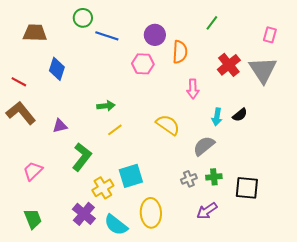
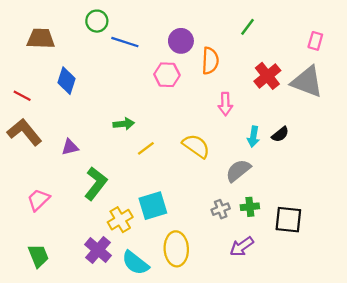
gray triangle: (263, 70) -> (307, 82), turned -36
yellow line: (115, 130) -> (146, 148), moved

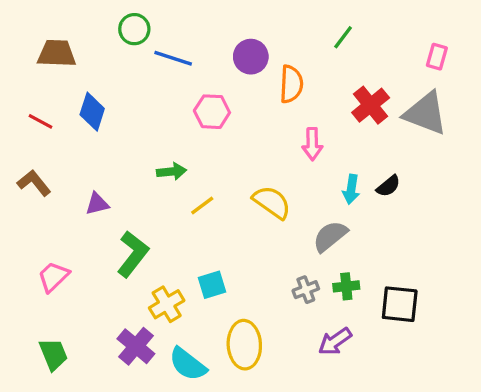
pink hexagon: (167, 75) -> (212, 112), moved
red line: (22, 96) -> (40, 121), moved
brown L-shape: (24, 132) -> (34, 183), size x0.7
cyan square: (153, 206) -> (212, 285), size x0.7

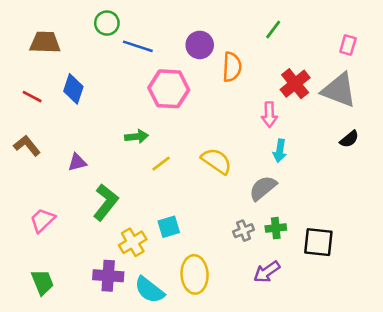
pink hexagon: (212, 112) -> (169, 89), size x1.4
pink arrow: (312, 144) -> (269, 115), moved
black semicircle: (388, 186) -> (349, 139), moved
purple cross: (136, 346) -> (108, 276), turned -36

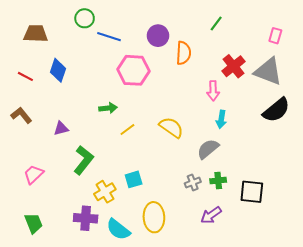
black semicircle: (349, 139) -> (276, 110), size x1.8

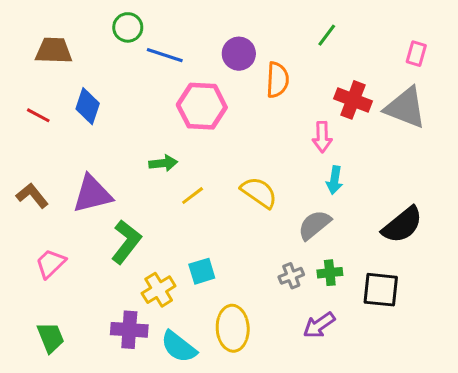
red cross: (233, 66) -> (353, 100), turned -30
black semicircle: (276, 110) -> (402, 225), moved
brown L-shape: (21, 115) -> (32, 196), moved
purple triangle: (61, 128) -> (92, 194), size x1.8

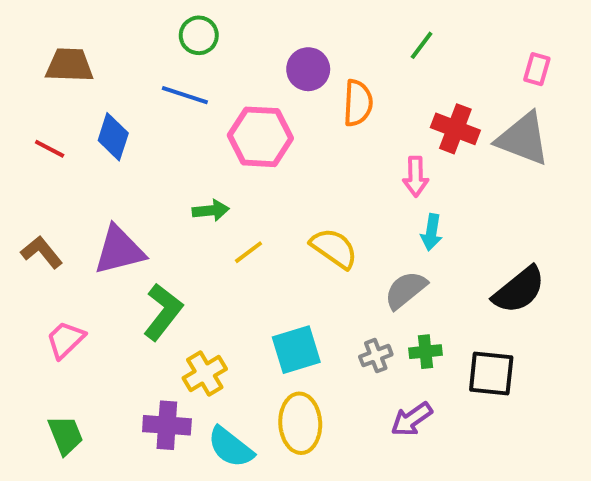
green circle: (128, 27) -> (199, 35), moved
blue line: (165, 55) -> (185, 95), moved
cyan square: (202, 271) -> (296, 350), moved, size x1.4

